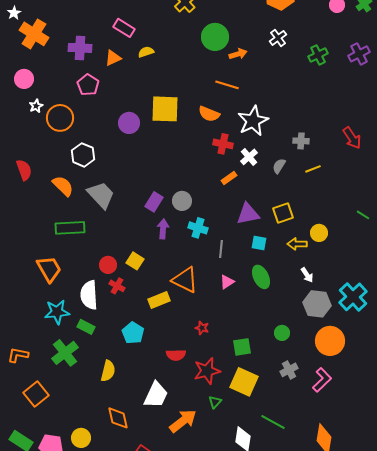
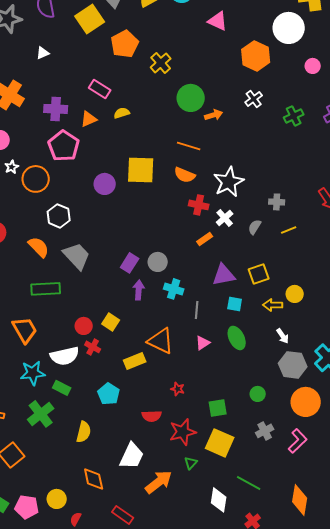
pink pentagon: (88, 85) -> (64, 146), size x1.4
orange line: (227, 85) -> (189, 146), moved
white semicircle: (89, 295) -> (65, 356), turned -100

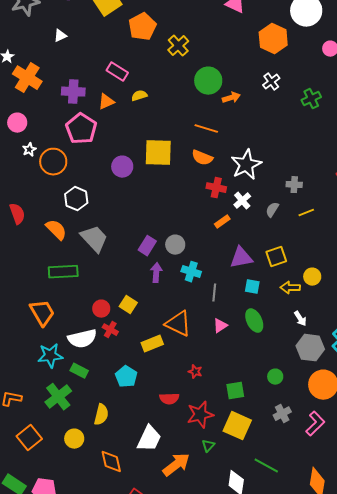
yellow circle: (57, 499) -> (74, 439), moved

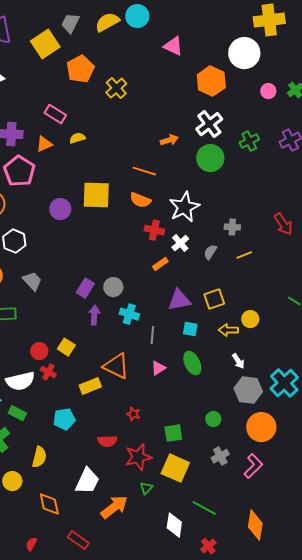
green circle: (208, 81) -> (210, 158), moved
white cross: (271, 82) -> (209, 124), size x1.5
gray trapezoid: (94, 239) -> (32, 281), size x0.7
cyan pentagon: (126, 377) -> (64, 419), turned 30

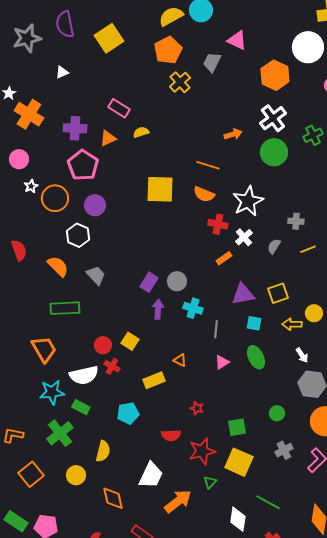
gray trapezoid: (70, 23) -> (212, 62), moved
orange pentagon: (80, 69) -> (168, 50), moved
purple circle: (60, 209) -> (95, 205), moved
orange triangle: (116, 366) -> (180, 360), size x0.5

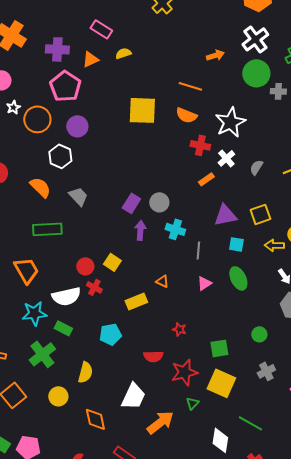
gray cross: (296, 221) -> (278, 91), moved

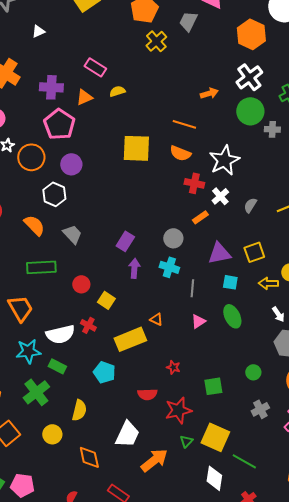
gray circle: (159, 202) -> (173, 238), moved
red circle: (85, 266) -> (81, 284), moved
yellow rectangle: (136, 301) -> (130, 339), size x1.4
cyan pentagon: (110, 334) -> (104, 372), turned 30
yellow square: (221, 383) -> (215, 437), moved

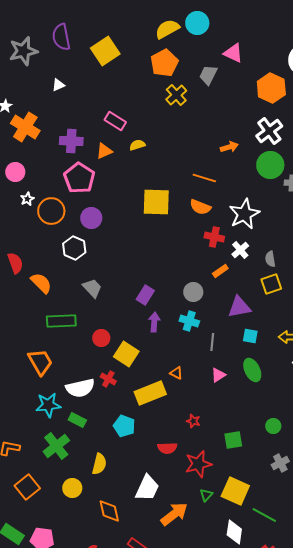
gray semicircle: (250, 205) -> (270, 259), turned -42
orange semicircle: (34, 225) -> (41, 283), moved
yellow square: (254, 252) -> (271, 284), moved
yellow square: (106, 300) -> (126, 354), size x1.4

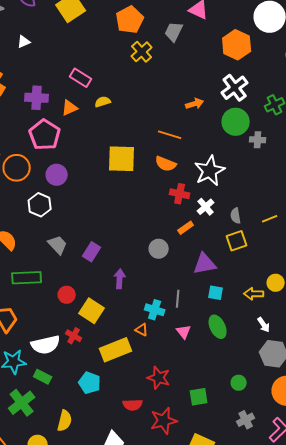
purple rectangle: (145, 295) -> (92, 252), moved
cyan cross: (189, 321) -> (155, 310), moved
pink triangle: (218, 375) -> (184, 332), turned -35
red star: (193, 421) -> (159, 378), size x1.6

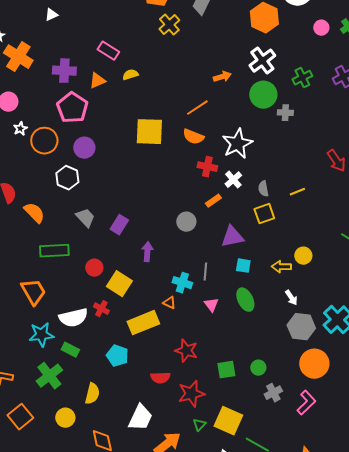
orange line: (170, 135) -> (197, 108), turned -50
green circle: (239, 383) -> (258, 368), moved

